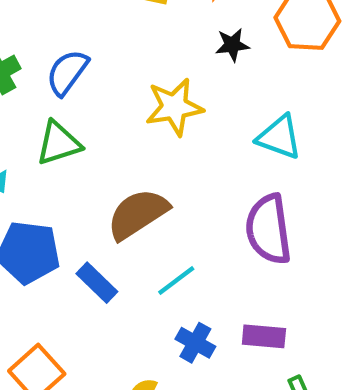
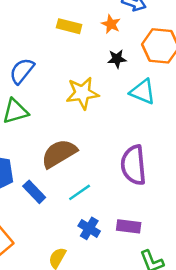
cyan triangle: (279, 137) -> (143, 92), moved

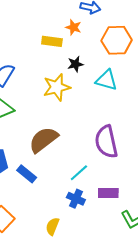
yellow rectangle: (69, 26) -> (52, 41), moved
black star: (117, 59) -> (75, 64), moved
cyan line: (80, 192) -> (79, 173), moved

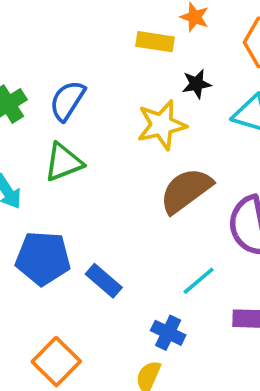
brown semicircle: (43, 140) -> (186, 190), moved
blue cross: (76, 199) -> (168, 333), moved

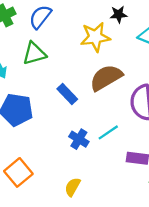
blue rectangle: (104, 281) -> (67, 94), moved
blue cross: (168, 333) -> (79, 139), moved

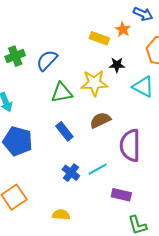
green triangle: (34, 53) -> (62, 93), moved
brown semicircle: (106, 78) -> (100, 120), size x0.7
yellow semicircle: (73, 187) -> (61, 215), turned 60

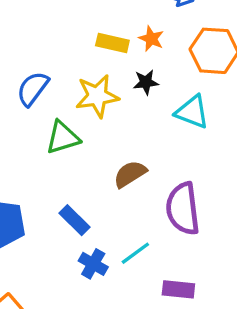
orange star: (123, 29) -> (151, 39), moved
yellow star: (94, 83) -> (97, 96), moved
blue rectangle: (64, 131) -> (74, 220), moved

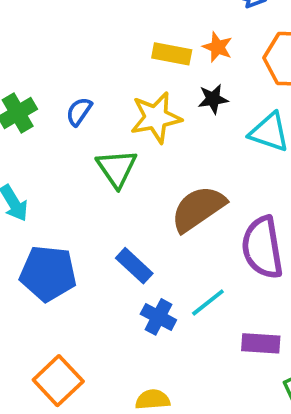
blue semicircle: (33, 89) -> (79, 112), size x0.7
green triangle: (63, 138) -> (117, 168), turned -45
brown semicircle: (130, 174) -> (198, 209), size x1.4

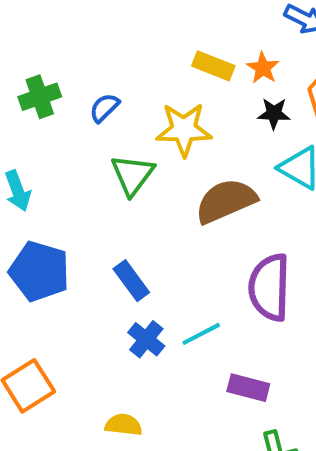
black star: (213, 99) -> (274, 113), moved
brown semicircle: (198, 209) -> (226, 201), moved

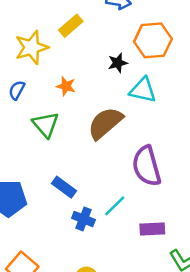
yellow rectangle: (213, 66) -> (71, 26), moved, turned -45
orange star: (263, 68) -> (66, 86), moved
yellow star: (184, 129) -> (32, 47), moved

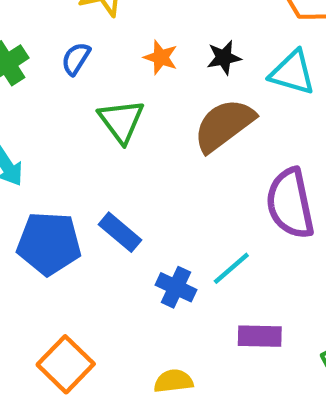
black star: (118, 63) -> (224, 58), moved
blue rectangle: (64, 187) -> (120, 232), moved
purple rectangle: (152, 229) -> (260, 336), moved

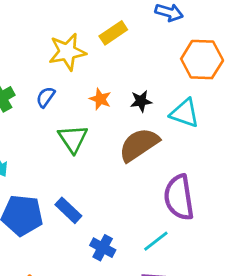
cyan line: (231, 268) -> (156, 241), moved

